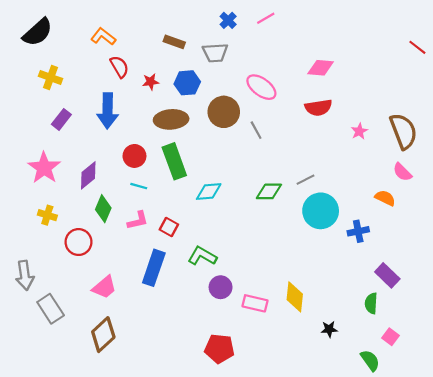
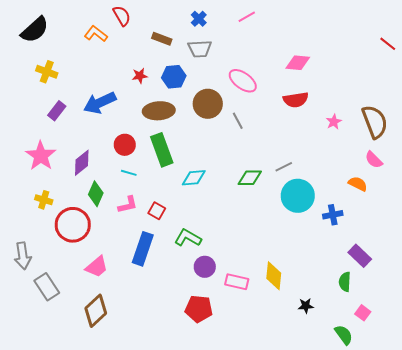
blue cross: (228, 20) -> (199, 19), moved
red semicircle: (119, 67) -> (122, 16), moved
blue arrow: (108, 111) -> (100, 103), turned 64
red circle: (79, 242) -> (73, 225), size x1.4
red pentagon: (219, 349) -> (199, 309), moved

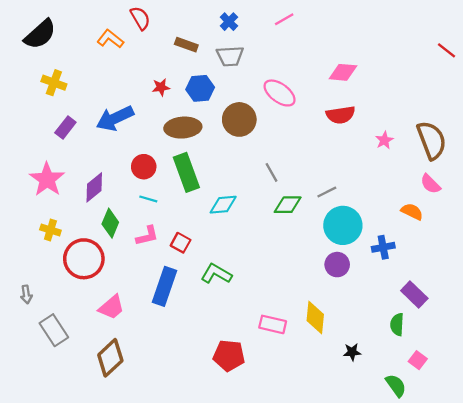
gray line: (238, 121) -> (272, 172), moved
gray arrow: (23, 256) -> (26, 294), size x0.6
purple circle: (205, 267) -> (337, 265), moved

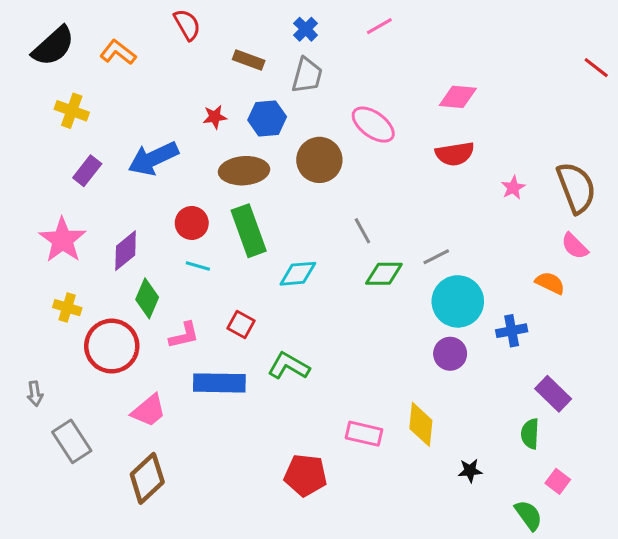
orange L-shape: (110, 39) -> (118, 52), moved
gray trapezoid: (230, 56) -> (307, 75), turned -72
pink L-shape: (147, 236) -> (184, 335), moved
blue rectangle: (164, 286) -> (219, 383), turned 72

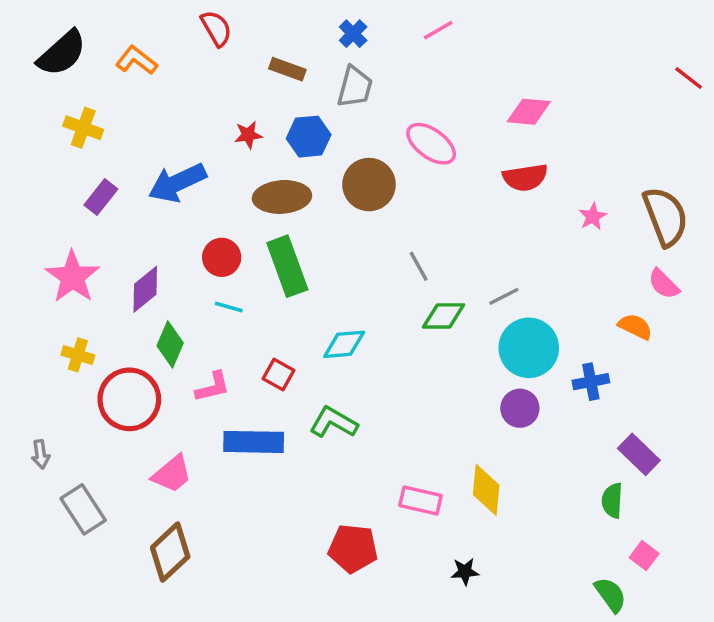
cyan diamond: (298, 274) -> (344, 344), moved
black star: (470, 471) -> (465, 572), moved

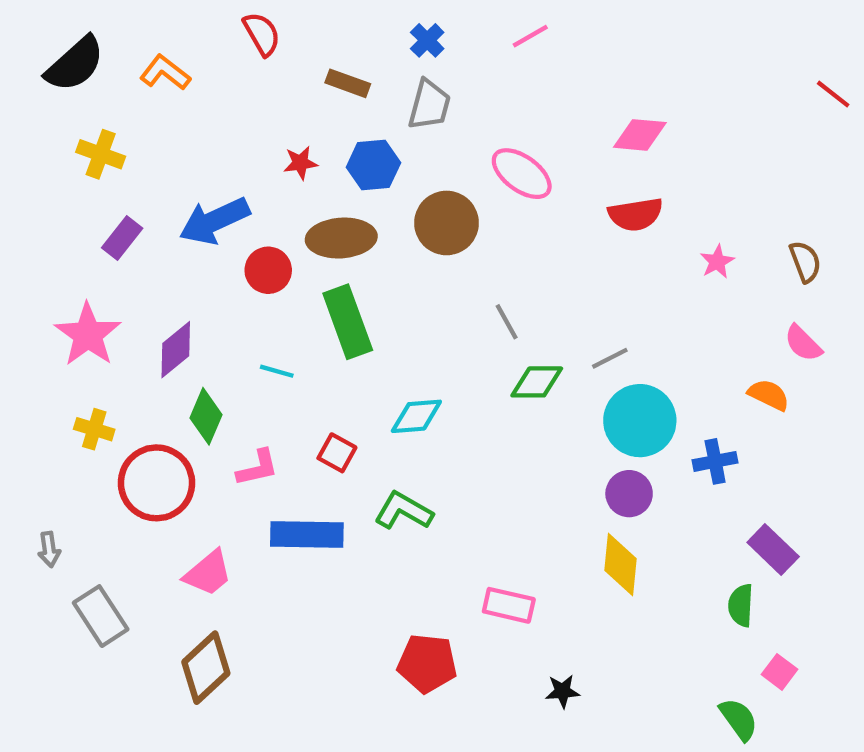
brown semicircle: (665, 216) -> (805, 262), size x0.6
red circle: (222, 257) -> (268, 270), moved
yellow diamond: (486, 490) -> (620, 565), moved

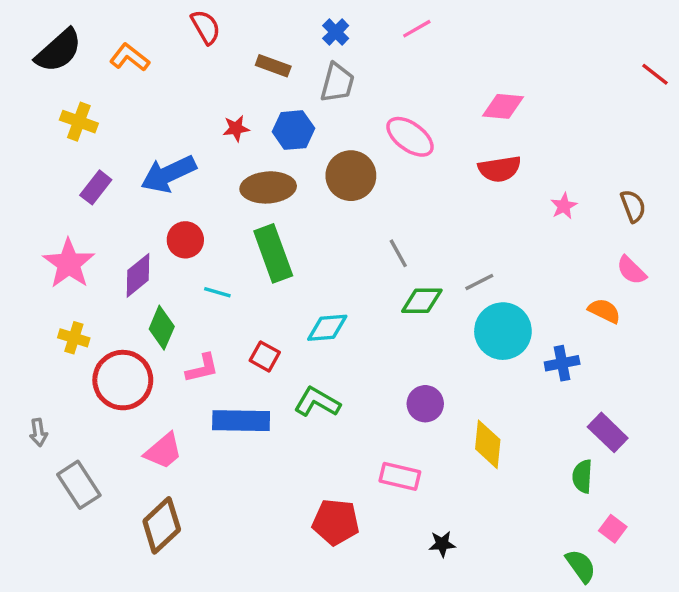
red circle: (268, 270) -> (185, 240), moved
purple circle: (629, 494) -> (425, 404), moved

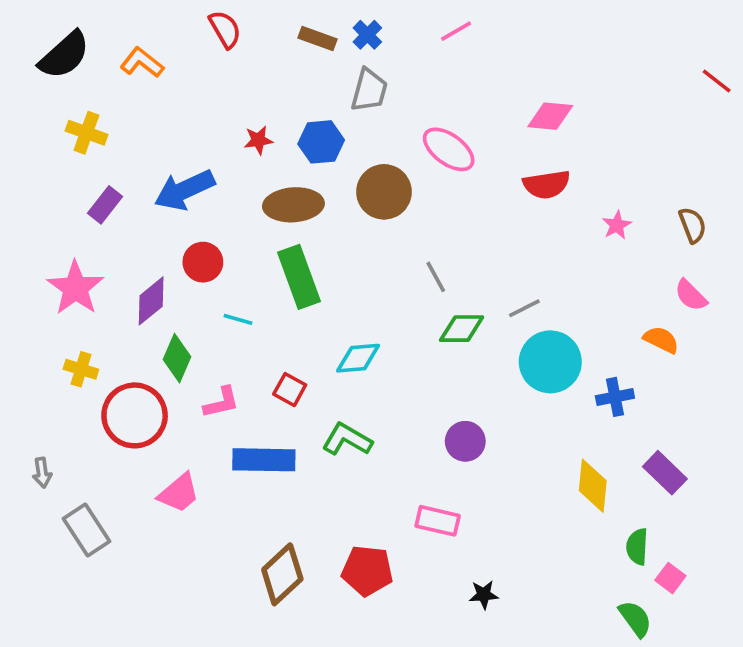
brown rectangle: (273, 66) -> (317, 38), moved
yellow diamond: (488, 444) -> (593, 486), moved
green semicircle: (582, 476) -> (637, 547), moved
brown diamond: (162, 525) -> (282, 574), moved

